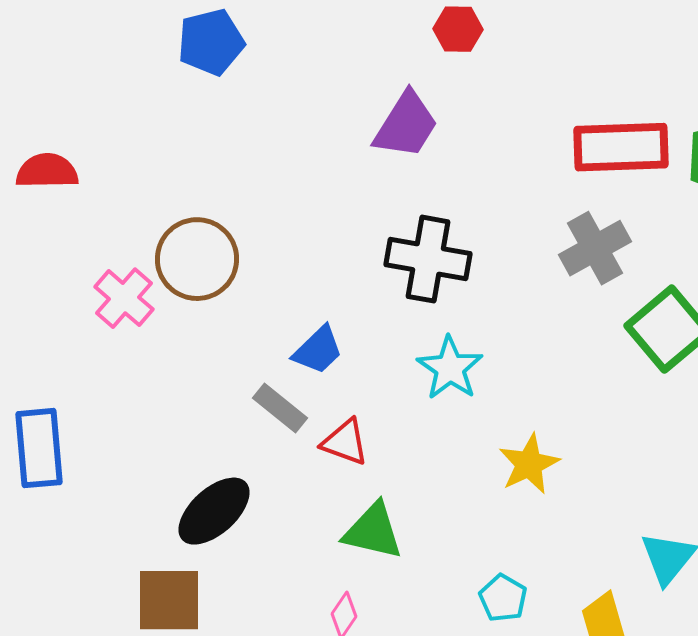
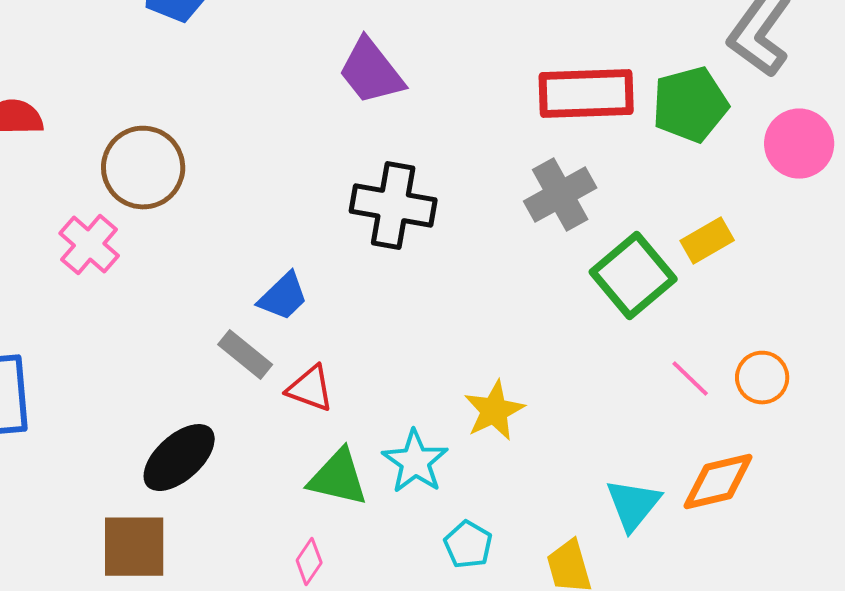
purple trapezoid: (406, 125) -> (371, 72), turned 110
brown circle: (197, 259) -> (143, 168), moved
cyan star: (450, 368) -> (415, 462), moved

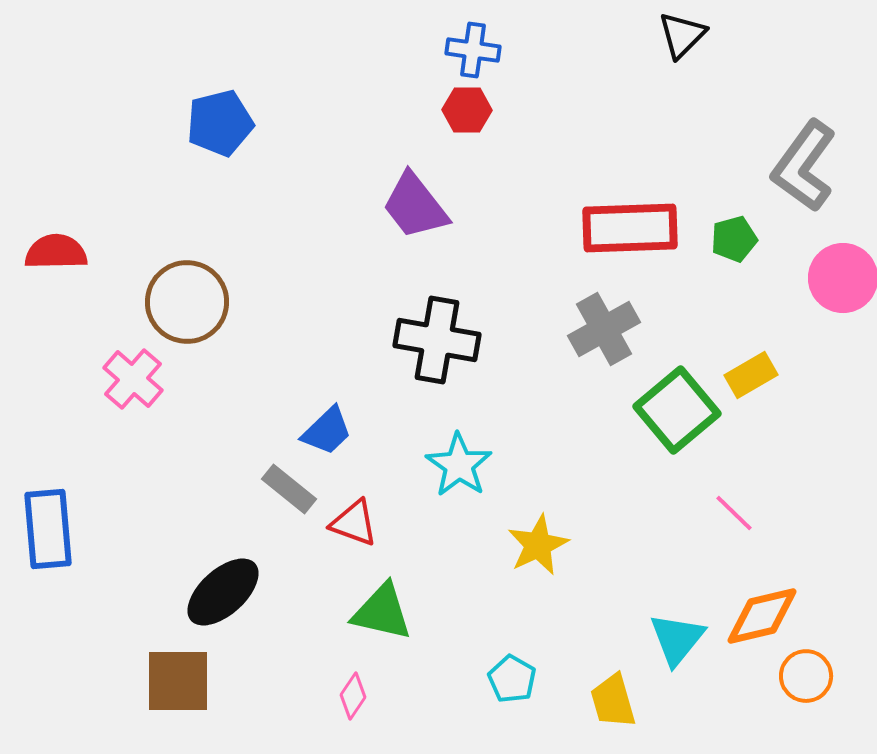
green pentagon: (690, 105) -> (734, 239), size x0.6
orange circle: (762, 378) -> (806, 676), moved
cyan star: (415, 462) -> (459, 465), moved

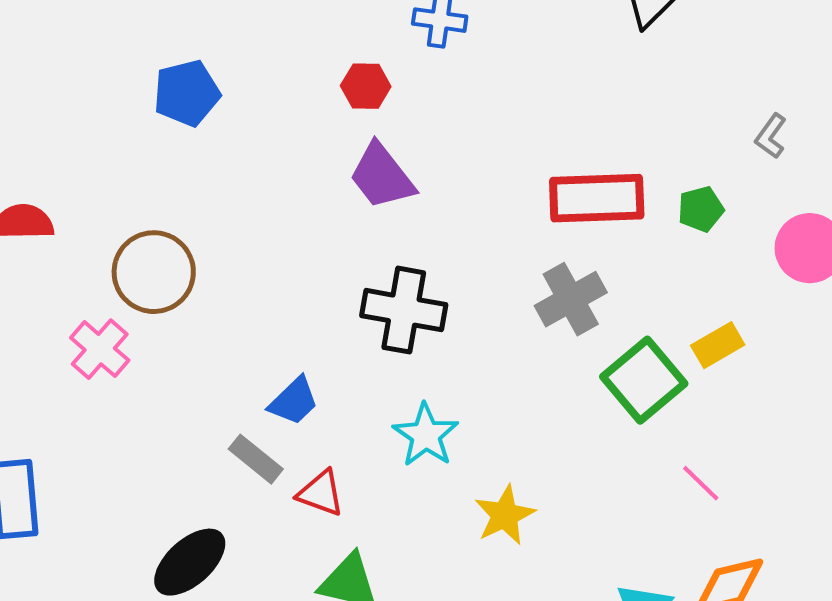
red hexagon: (467, 110) -> (366, 86), moved
gray L-shape: (804, 166) -> (771, 136), size x0.5

